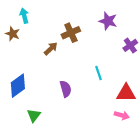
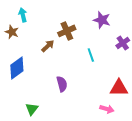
cyan line: (98, 73) -> (91, 55), moved
blue diamond: (18, 86) -> (17, 68), moved
pink arrow: (122, 115) -> (107, 109), moved

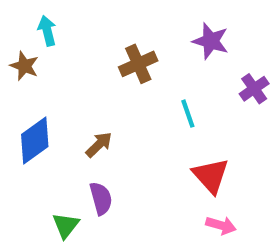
brown arrow: (48, 46) -> (99, 145), moved
purple semicircle: (62, 84) -> (101, 198), moved
red triangle: (119, 88) -> (211, 176), moved, turned 48

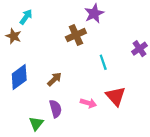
cyan arrow: (47, 31) -> (26, 17), turned 49
purple star: (211, 41) -> (94, 13), moved, turned 30
pink arrow: (221, 225) -> (88, 103), moved

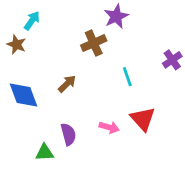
blue diamond: (19, 77) -> (23, 95), turned -75
brown arrow: (54, 79) -> (67, 84), moved
green triangle: (36, 123) -> (45, 153), turned 49

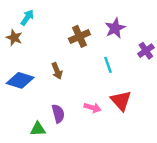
purple star: (116, 16) -> (115, 28), moved
brown arrow: (67, 84) -> (57, 71), turned 112
blue diamond: (23, 95) -> (20, 80), turned -52

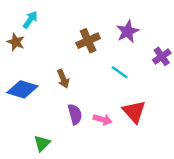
cyan line: (108, 65) -> (120, 72), turned -35
purple semicircle: (58, 114) -> (75, 114), moved
green triangle: (38, 129) -> (42, 143), turned -42

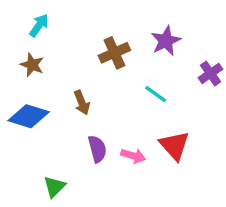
brown star: (16, 42) -> (32, 65), moved

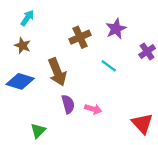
brown arrow: (82, 103) -> (57, 72), size x1.6
red triangle: (174, 145) -> (142, 123), moved

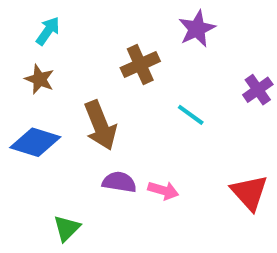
purple star: (116, 29) -> (197, 29), moved
purple semicircle: (68, 104) -> (119, 182), turned -66
red triangle: (142, 123) -> (249, 193), moved

